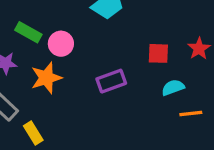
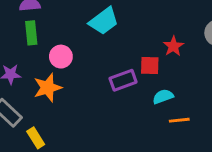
green rectangle: (28, 32) -> (31, 33), moved, turned 55
red star: (199, 49) -> (173, 46), moved
purple rectangle: (111, 81) -> (123, 80), moved

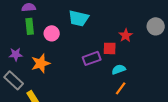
cyan trapezoid: (104, 21) -> (79, 18), turned 50
pink circle: (61, 57) -> (52, 33), moved
orange line: (179, 120) -> (121, 88), moved, turned -48

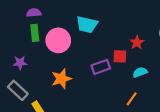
pink circle: (52, 33) -> (58, 40), size x1.5
orange star: (41, 63) -> (61, 79), moved
cyan semicircle: (119, 69) -> (140, 72), moved

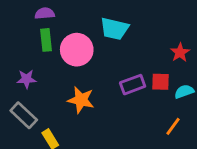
red square: (120, 56) -> (160, 82), moved
orange star: (61, 79) -> (81, 100), turned 30

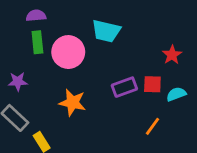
orange line: (173, 126) -> (152, 126), moved

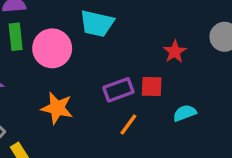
cyan semicircle: (176, 94) -> (185, 113), moved
orange line: (152, 126) -> (128, 125), moved

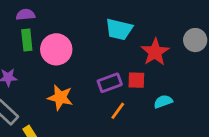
cyan trapezoid: (97, 24) -> (119, 29), moved
red star: (175, 52) -> (155, 52), size x1.5

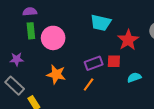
orange line: (118, 111) -> (89, 85), moved

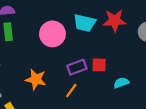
pink circle: (53, 38) -> (52, 34), moved
red star: (128, 40) -> (115, 21), moved, turned 30

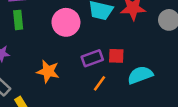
cyan semicircle: (121, 83) -> (140, 75), size x1.5
orange line: (71, 90) -> (99, 83), moved

